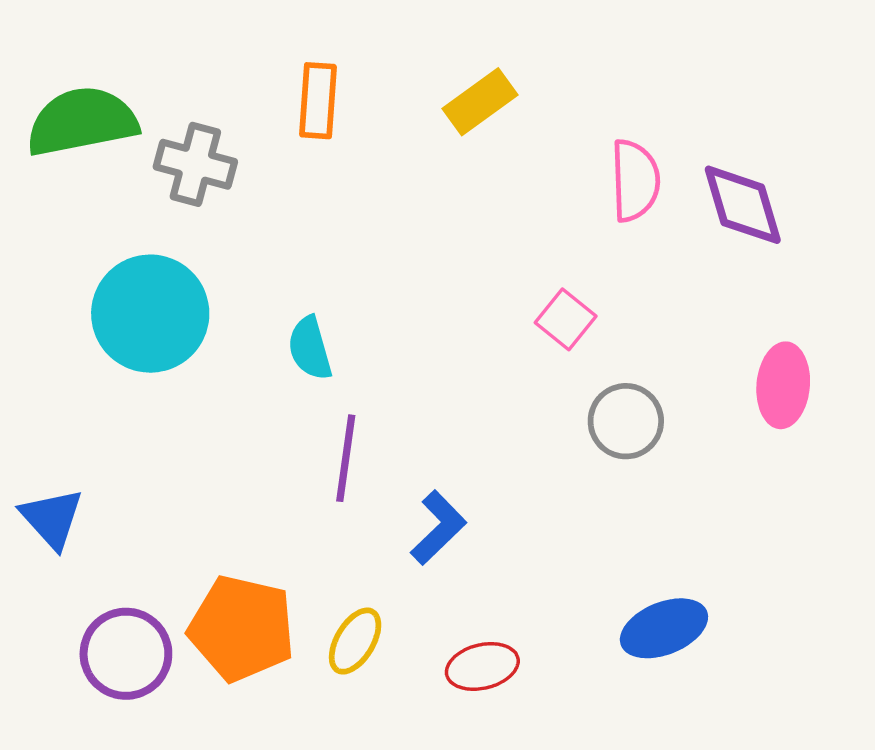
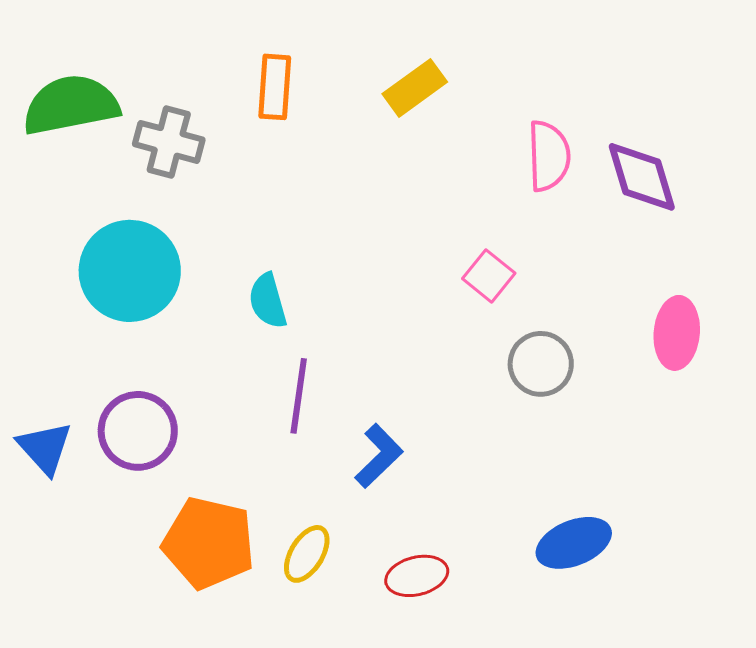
purple circle: (126, 654) -> (138, 431), moved

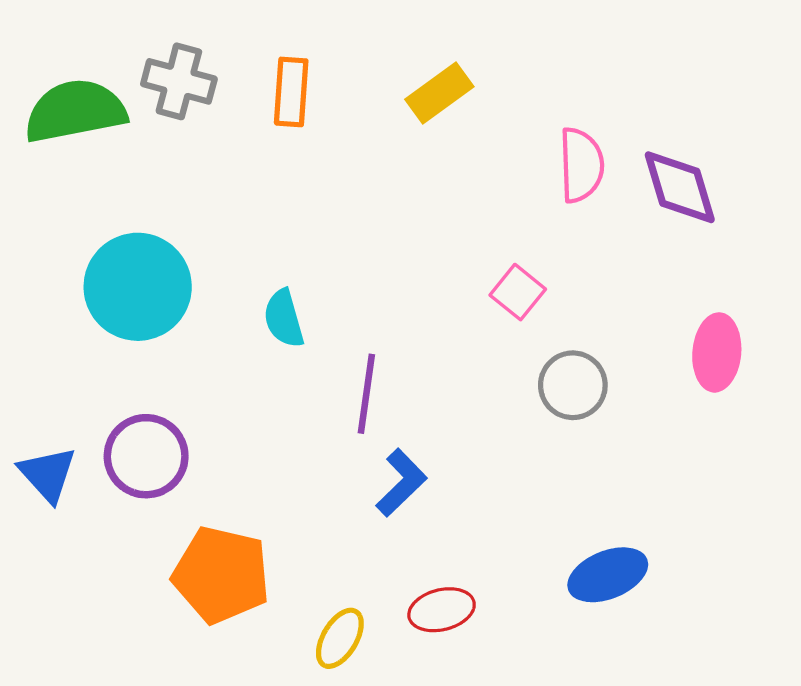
gray cross: (169, 142) -> (179, 81), moved
purple line: (299, 396) -> (366, 394), moved
yellow ellipse: (307, 554) -> (340, 638), moved

